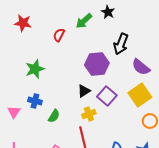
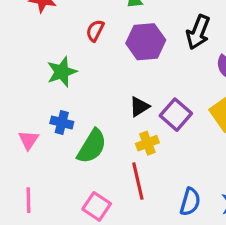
red semicircle: (59, 35) -> (95, 31), moved
purple hexagon: (97, 64) -> (146, 42), moved
green semicircle: (54, 116) -> (92, 146), size x1.6

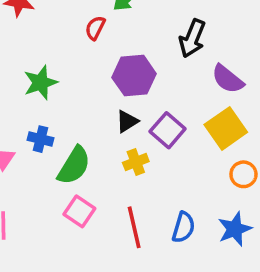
red semicircle: (95, 31) -> (95, 28), moved
purple hexagon: (146, 42) -> (134, 76), moved
red line: (138, 181) -> (134, 227), moved
pink square: (97, 206) -> (79, 211), moved

